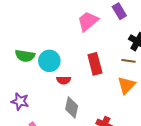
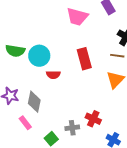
pink trapezoid: (88, 21) -> (77, 17), turned -125
gray diamond: (72, 107) -> (34, 102), moved

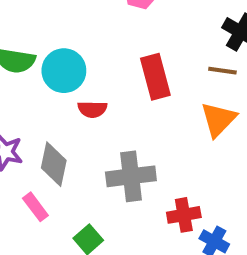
red cross: (93, 119) -> (184, 215), moved, turned -35
gray cross: (72, 128) -> (131, 176), moved, size x1.6

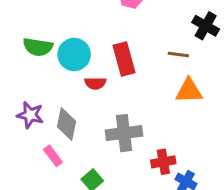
brown line: (222, 71) -> (178, 54), moved
red rectangle: (155, 77) -> (124, 59), moved
orange triangle: (218, 119) -> (189, 91), turned 44

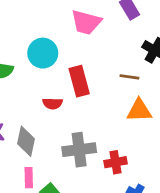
cyan circle: (74, 54) -> (43, 53), moved
pink rectangle: (53, 156) -> (29, 178), moved, turned 36
red cross: (163, 162) -> (115, 162), moved

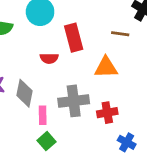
orange triangle: (139, 110) -> (106, 67), moved
pink rectangle: (29, 178) -> (43, 115), moved

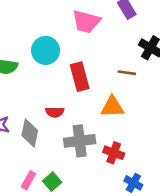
red semicircle: (49, 58) -> (55, 112), moved
red cross: (107, 113) -> (114, 153), turned 30
pink rectangle: (43, 115) -> (28, 180), moved, turned 30

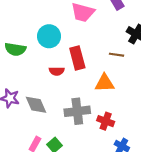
red semicircle: (55, 112) -> (57, 71), moved
gray diamond: (30, 133) -> (36, 105), turned -35

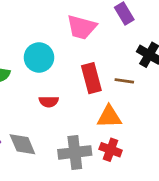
red rectangle: (77, 58) -> (91, 78), moved
red cross: (106, 121) -> (111, 150), moved

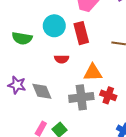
red rectangle: (91, 78) -> (81, 33), moved
orange triangle: (109, 117) -> (93, 73), moved

